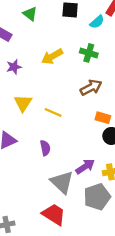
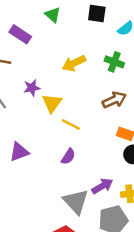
purple star: (14, 67) -> (32, 88), moved
yellow triangle: (23, 103) -> (52, 103), moved
purple semicircle: (45, 148) -> (68, 156), moved, turned 40

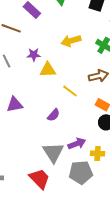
yellow triangle: (52, 103) -> (48, 70), turned 42
yellow line: (71, 125) -> (70, 91), moved

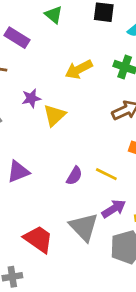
yellow triangle: (48, 70) -> (54, 115), turned -30
yellow line: (70, 91) -> (106, 174), moved
red trapezoid: (40, 179) -> (38, 239), moved

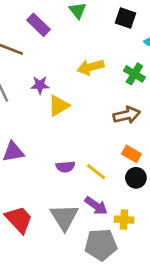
purple semicircle: (74, 176) -> (65, 167), turned 42
purple arrow: (114, 209) -> (96, 206), turned 55

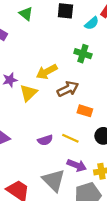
yellow arrow: (91, 67) -> (47, 72), moved
brown arrow: (127, 115) -> (68, 89), moved
orange rectangle: (131, 154) -> (85, 111), moved

